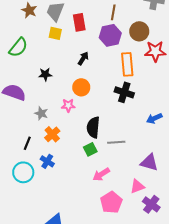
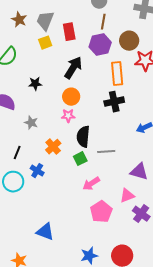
yellow square: (55, 33) -> (45, 43), turned -32
black arrow: (83, 58) -> (73, 68), size x1.6
black cross: (124, 92) -> (114, 102), turned -30
pink star: (68, 105) -> (68, 116), moved
orange cross: (52, 134) -> (53, 147), moved

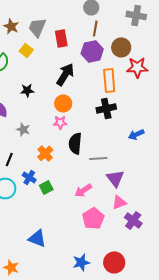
yellow square: (45, 43) -> (26, 50), moved, turned -32
green square: (80, 159) -> (46, 187), moved
purple triangle: (139, 172) -> (115, 178), moved, turned 36

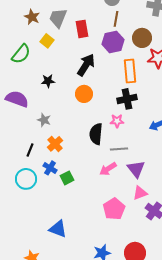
pink star: (60, 122) -> (117, 121), moved
orange cross: (45, 153) -> (55, 144), moved
pink arrow: (83, 190) -> (108, 169), moved

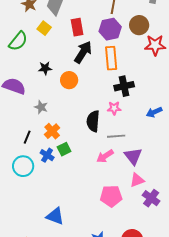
red rectangle: (82, 29) -> (77, 27), moved
orange rectangle: (130, 71) -> (111, 58), moved
orange circle: (84, 94) -> (69, 80), moved
green square: (67, 178) -> (64, 149), moved
pink pentagon: (114, 209) -> (111, 196), turned 30

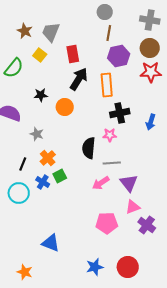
brown circle: (139, 25) -> (150, 48), moved
purple hexagon: (110, 29) -> (119, 56), moved
blue arrow: (154, 112) -> (151, 122), moved, turned -49

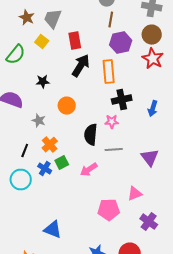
red star: (151, 72) -> (153, 59), turned 30
orange circle: (65, 107) -> (67, 106), moved
pink arrow: (101, 183) -> (89, 170), moved
purple triangle: (129, 183) -> (150, 158), moved
purple cross: (147, 225) -> (149, 222), moved

